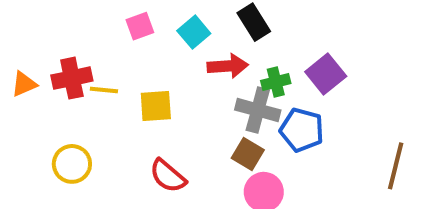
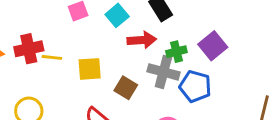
brown square: (248, 154) -> (126, 88), moved

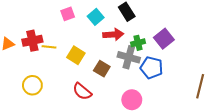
yellow square: (90, 69) -> (76, 55), turned 36

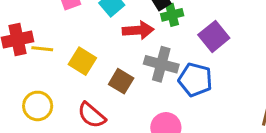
green cross: (138, 43) -> (172, 15), moved
yellow circle: (32, 85) -> (38, 106), moved

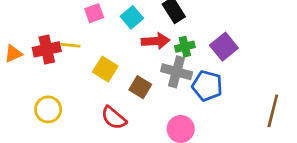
green cross: (172, 15) -> (185, 47), moved
yellow line: (42, 49) -> (70, 45), moved
yellow circle: (38, 106) -> (48, 109), moved

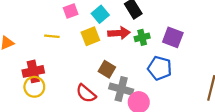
purple square: (224, 47) -> (173, 37), turned -30
red cross: (47, 49) -> (33, 71), moved
yellow square: (105, 69) -> (90, 36), moved, turned 36
gray cross: (177, 72) -> (121, 89), moved

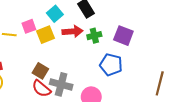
pink square: (71, 11) -> (29, 26), moved
brown square: (107, 69) -> (40, 71), moved
gray cross: (121, 89) -> (61, 84), moved

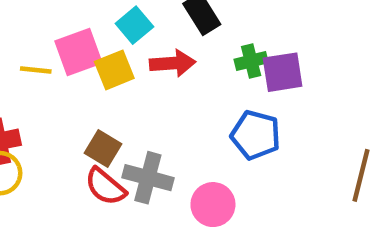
pink square: (29, 26) -> (78, 52), size x1.5
green cross: (94, 36) -> (251, 61), moved
purple square: (123, 36) -> (283, 72), turned -30

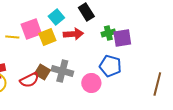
gray cross: (148, 178) -> (62, 71), moved
red semicircle: (105, 187) -> (29, 80), moved, turned -66
pink circle: (213, 205) -> (91, 83), moved

